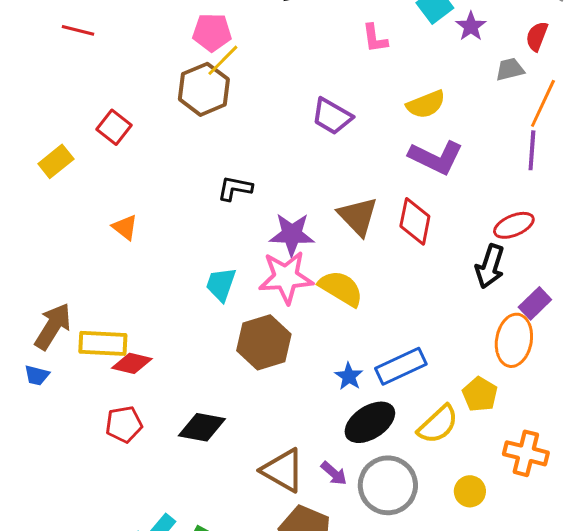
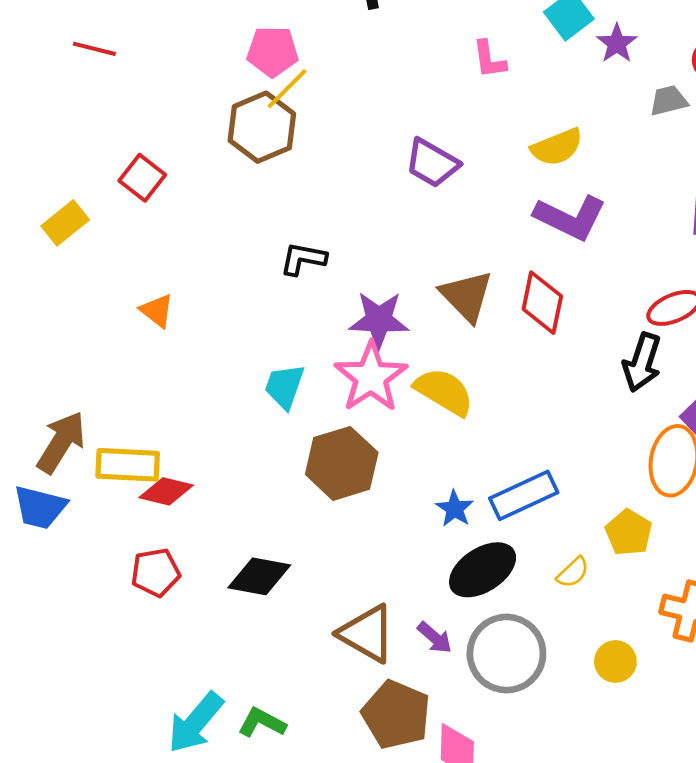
pink star: (286, 277) -> (371, 377), turned -30
blue trapezoid: (37, 375) -> (40, 507), size x1.6
yellow semicircle: (438, 424) -> (573, 572), size x0.6

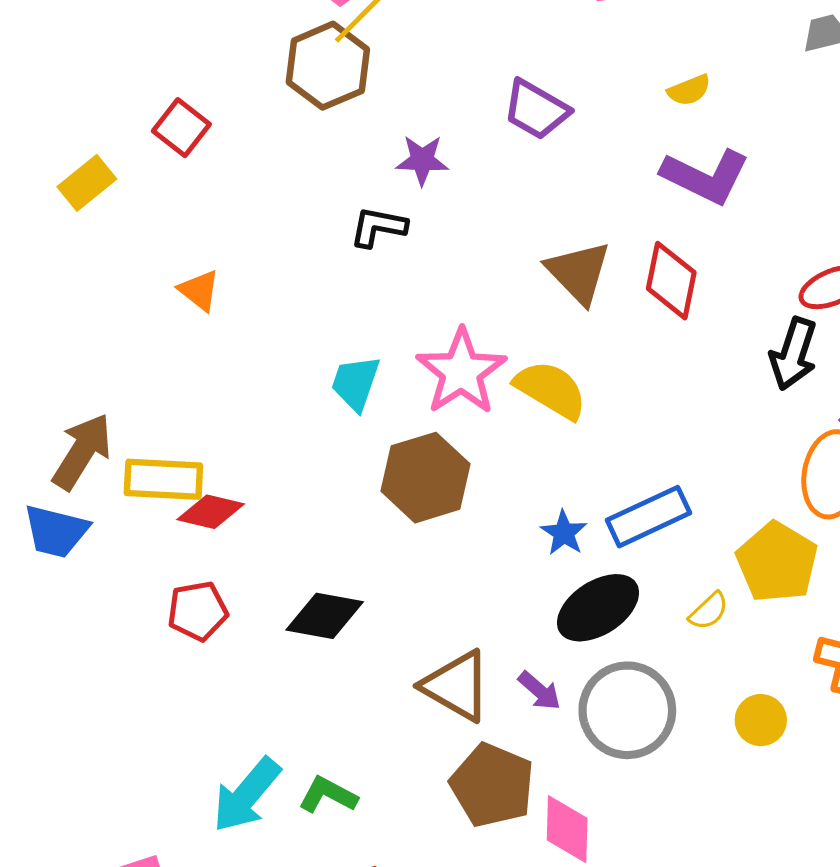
yellow semicircle: (557, 147) -> (689, 90), size x0.7
purple star: (379, 320) -> (422, 160), moved, size x0.7
yellow pentagon: (629, 533) -> (777, 562), size x1.4

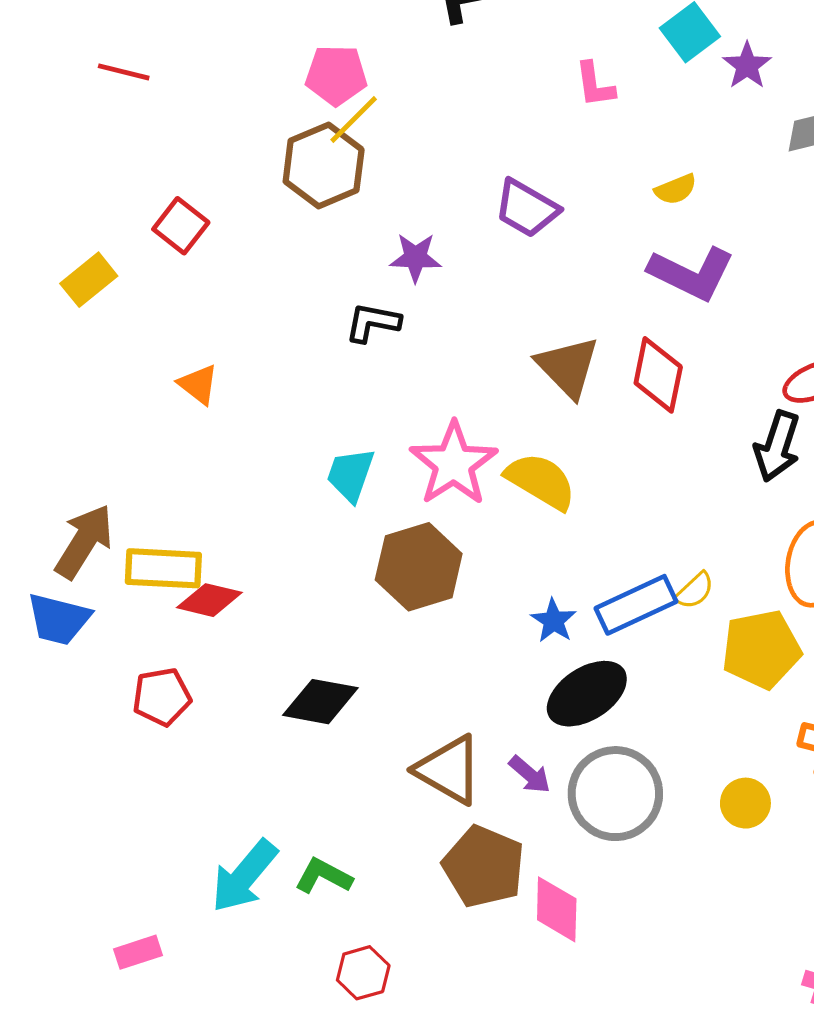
yellow pentagon: (777, 562) -> (761, 649), turned 30
red pentagon: (198, 611) -> (162, 697), moved
yellow semicircle: (709, 611) -> (695, 591), moved

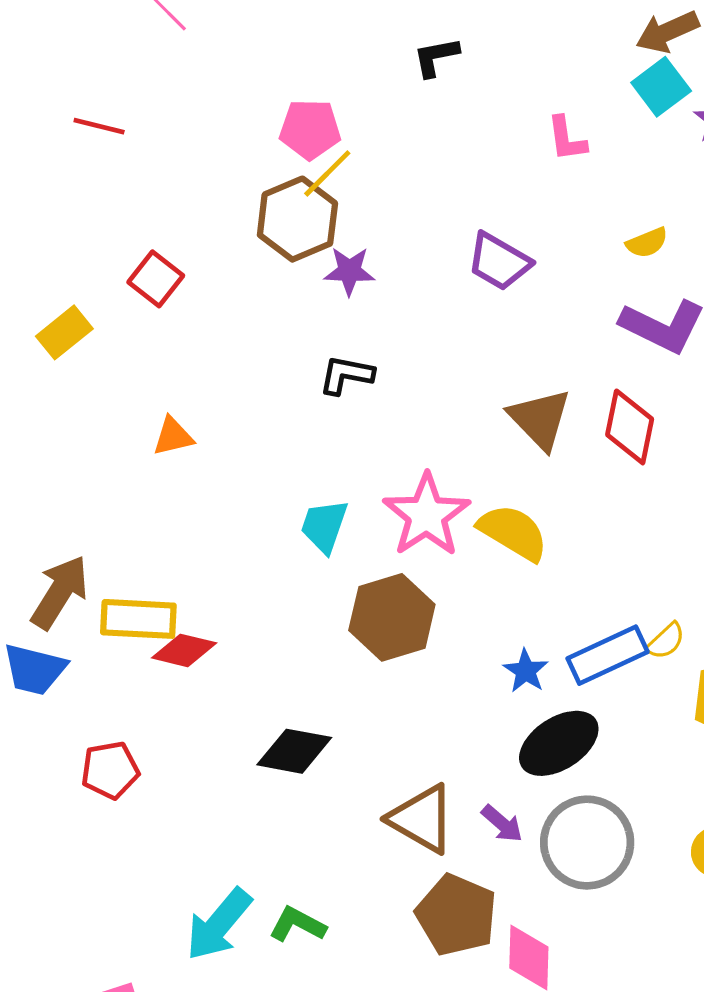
purple star: (416, 257) -> (349, 271), moved
orange triangle: (198, 384) -> (173, 436), turned -51
red pentagon: (162, 697) -> (110, 770), moved

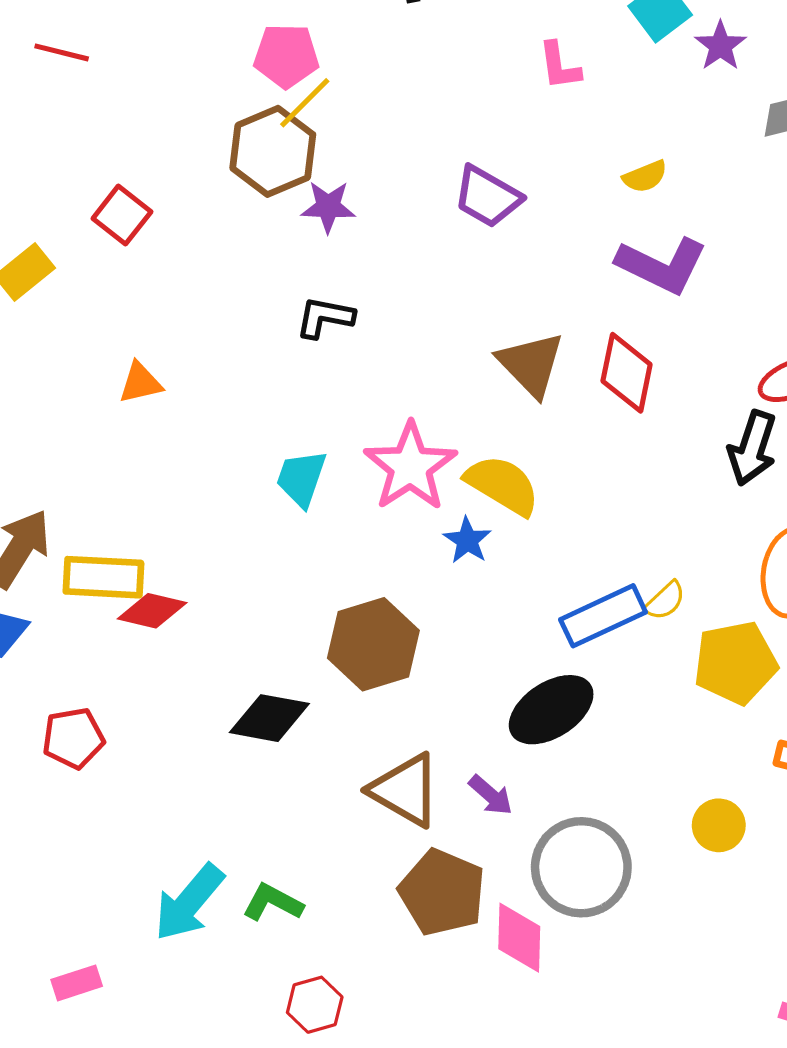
brown hexagon: (392, 617) -> (373, 644), moved
blue star: (526, 671) -> (467, 540), moved
gray circle: (587, 843) -> (581, 867), moved

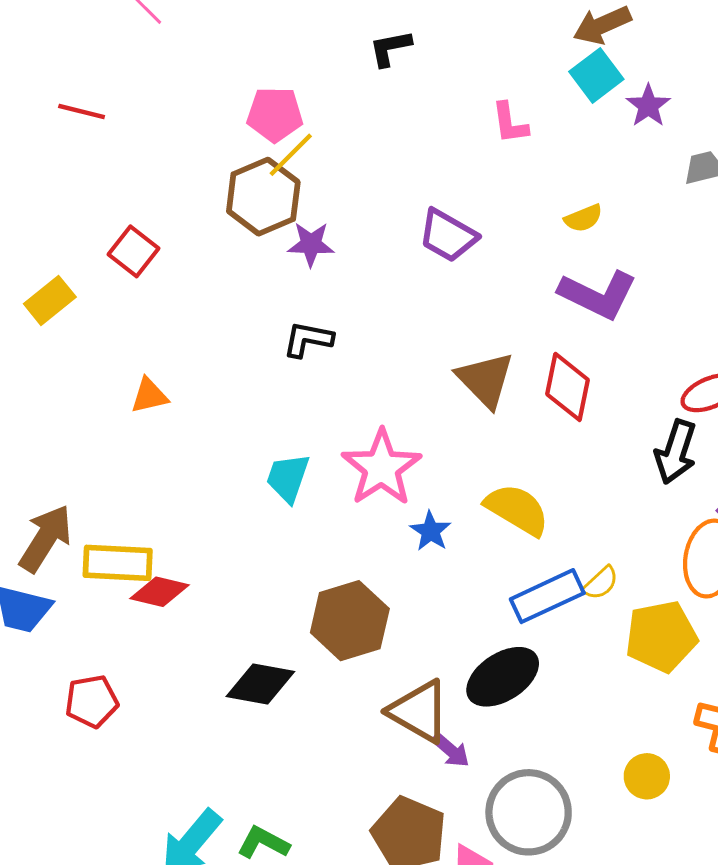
yellow semicircle: (502, 485) -> (517, 510), moved
brown triangle: (405, 790) -> (419, 711), moved

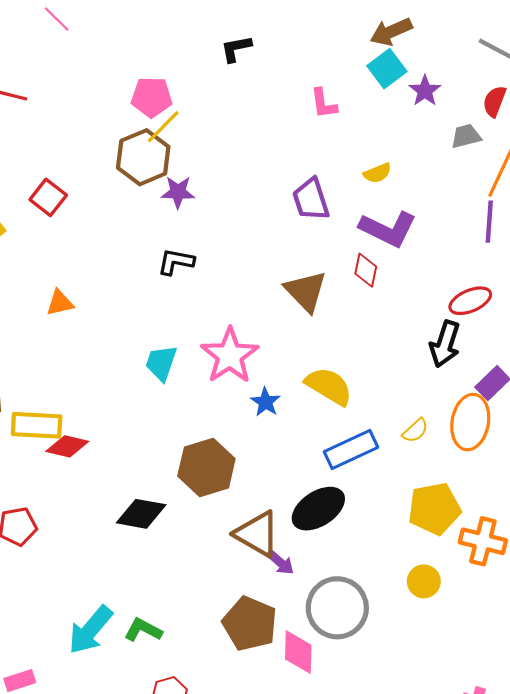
purple trapezoid: (448, 236) -> (311, 199), moved, turned 42
red diamond: (568, 387) -> (366, 270), moved, size x0.7
yellow semicircle: (601, 583) -> (415, 431), moved
yellow pentagon: (661, 636) -> (434, 509), moved

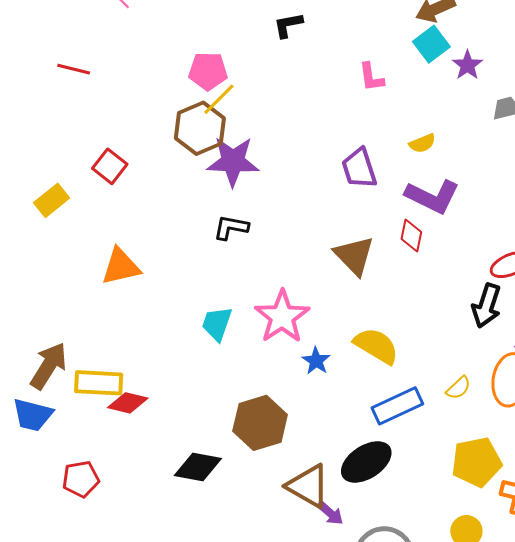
purple star: (178, 192) -> (233, 161), size x1.6
orange triangle: (60, 303) -> (121, 267), size x1.5

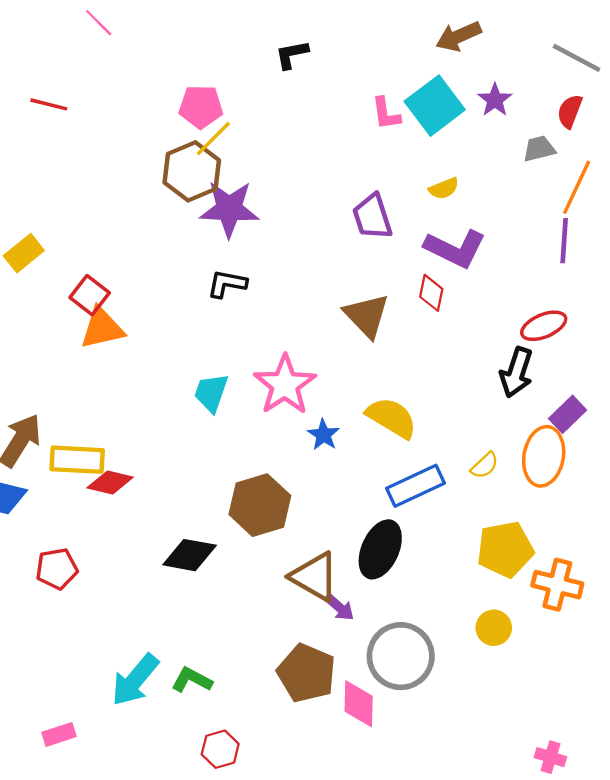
cyan square: (431, 44) -> (435, 106), moved, size x1.4
red square: (110, 166) -> (90, 295), moved
black ellipse: (366, 462) -> (380, 549), turned -33

